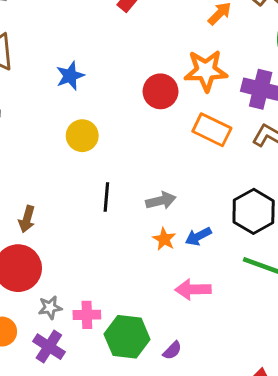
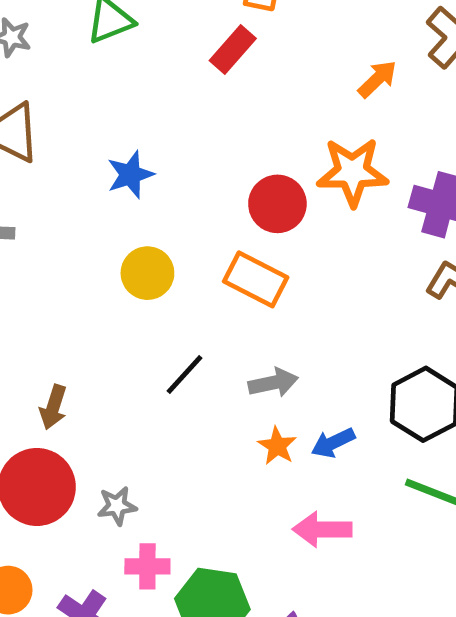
orange rectangle: (212, 130) -> (256, 279), moved
black line: (106, 197) -> (184, 374), turned 36
gray star: (50, 308) -> (117, 506), moved

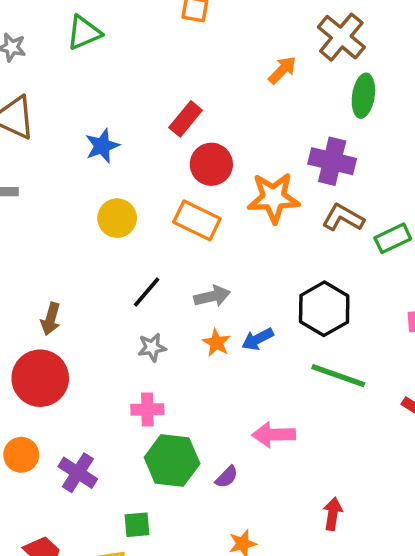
red rectangle: (233, 49) -> (186, 119), moved
orange star: (352, 172) -> (274, 198), moved
gray star: (117, 506) -> (152, 347), moved
pink arrow: (322, 529) -> (274, 435), moved
pink cross: (147, 566) -> (147, 409), moved

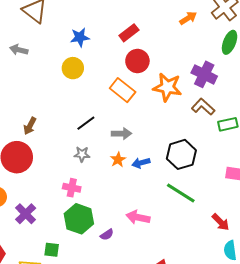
yellow circle: (117, 218) -> (73, 68), moved

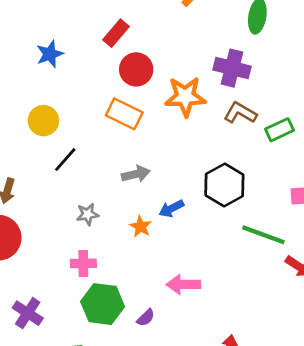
yellow circle: (73, 68) -> (43, 121), moved
black line: (86, 123) -> (65, 160), moved
orange star: (118, 160) -> (141, 227), moved
green line: (181, 193) -> (263, 235), moved

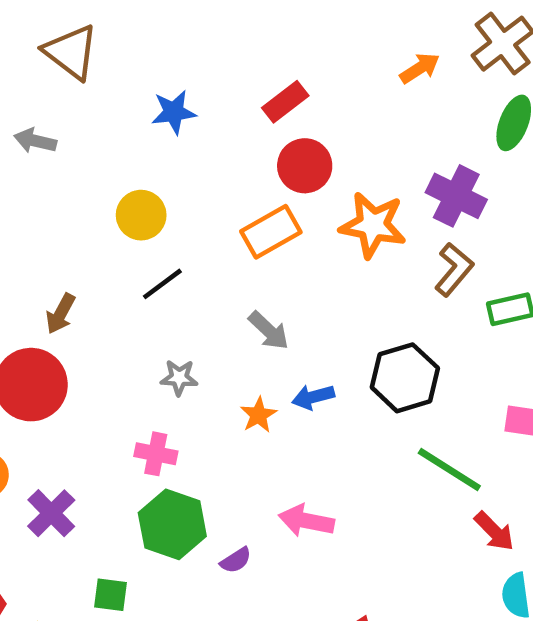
brown L-shape: (240, 113) -> (454, 269), turned 88
orange rectangle: (124, 114) -> (271, 232), turned -68
gray arrow: (136, 174) -> (269, 331), turned 44

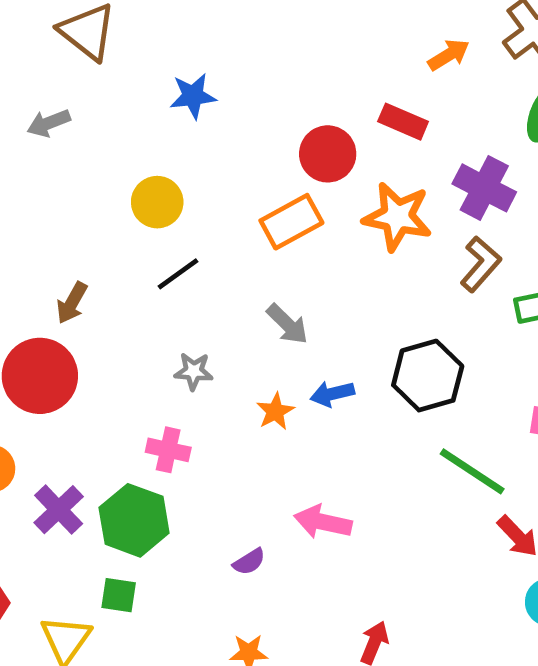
red rectangle: (285, 102) -> (403, 122), moved, turned 60
gray arrow: (35, 141) -> (49, 123), turned -36
green hexagon: (172, 524) -> (134, 520), moved

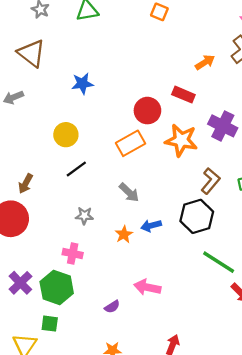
brown L-shape: (481, 264) -> (211, 181), moved

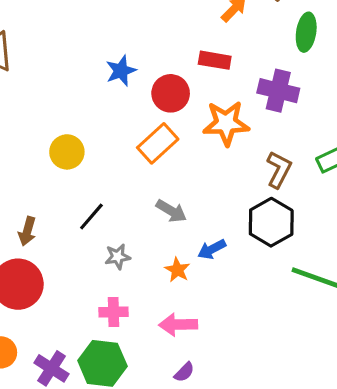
blue star: (82, 84) -> (121, 71), moved
black line: (76, 169) -> (91, 216), moved
pink arrow: (147, 287) -> (178, 325), moved

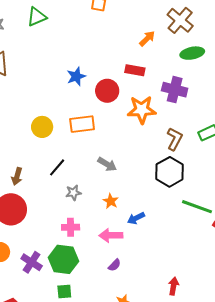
green ellipse: (306, 32) -> (192, 53), turned 70
orange rectangle: (158, 143) -> (82, 124), moved, turned 35
blue arrow: (212, 249) -> (136, 218), moved

